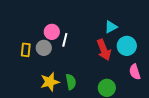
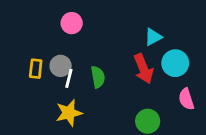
pink circle: (52, 32) -> (72, 23), moved
white line: (65, 40) -> (69, 78), moved
green semicircle: (71, 82) -> (98, 77), moved

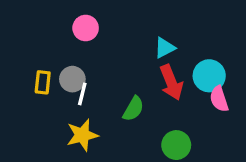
cyan triangle: (153, 37) -> (165, 48), moved
green semicircle: (98, 77) -> (133, 109), moved, turned 40
pink semicircle: (186, 99) -> (219, 99), moved

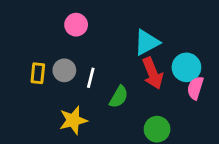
cyan triangle: (165, 48) -> (147, 42), size x1.4
white line: (82, 94) -> (91, 78), moved
pink semicircle: (219, 99) -> (195, 88), turned 35

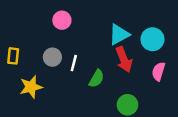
cyan circle: (186, 67) -> (152, 39), moved
yellow rectangle: (38, 73) -> (13, 56), moved
yellow star: (73, 120) -> (31, 87), moved

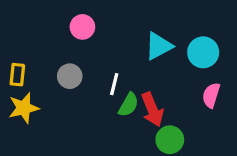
red arrow: (124, 60) -> (152, 110), moved
white line: (74, 63) -> (114, 84), moved
yellow star: (31, 87) -> (24, 108), moved

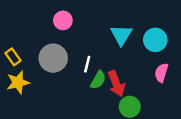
cyan triangle: (159, 46) -> (121, 35), turned -30
yellow rectangle: (17, 75) -> (13, 57), turned -42
gray circle: (70, 76) -> (53, 58), size x1.5

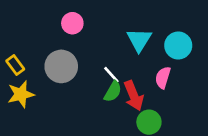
white line: (87, 64) -> (111, 75), moved, turned -56
pink semicircle: (161, 73) -> (163, 78), moved

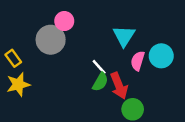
cyan circle: (178, 46) -> (161, 56), moved
gray circle: (61, 66) -> (51, 40), moved
pink semicircle: (163, 78) -> (138, 61), moved

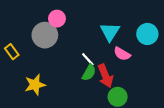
cyan circle: (161, 56) -> (147, 34), moved
pink semicircle: (138, 61) -> (122, 54), turned -77
yellow star: (18, 84) -> (35, 85), moved

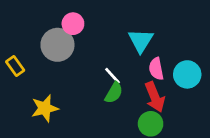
cyan circle: (147, 34) -> (187, 74), moved
pink semicircle: (122, 54) -> (156, 69), turned 49
red arrow: (105, 76) -> (155, 97), moved

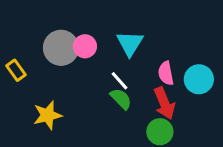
pink circle: (73, 24) -> (85, 46), moved
cyan triangle: (141, 41) -> (130, 43), moved
green semicircle: (114, 93) -> (121, 99), turned -75

